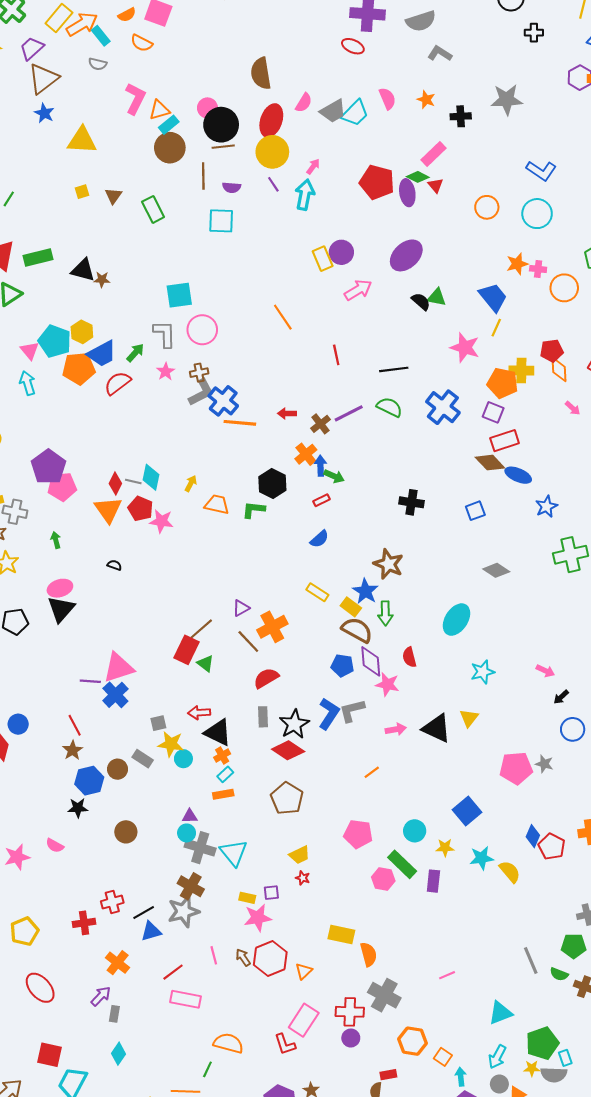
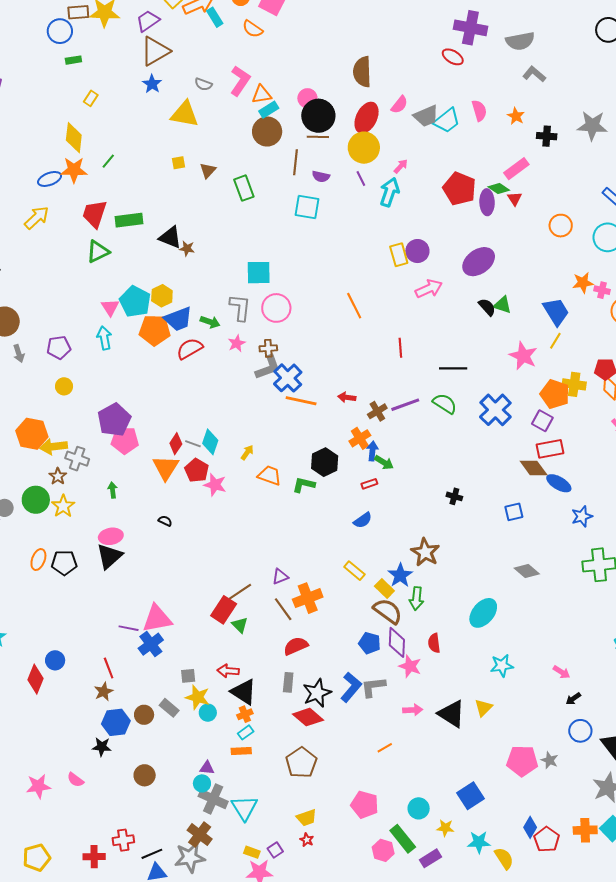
gray semicircle: (98, 64) -> (203, 84), moved
green arrow: (135, 353) -> (210, 322), turned 60
black cross: (411, 502) -> (454, 496), size x0.7
purple rectangle: (433, 881) -> (430, 858), turned 45
purple square: (271, 893) -> (275, 850), turned -35

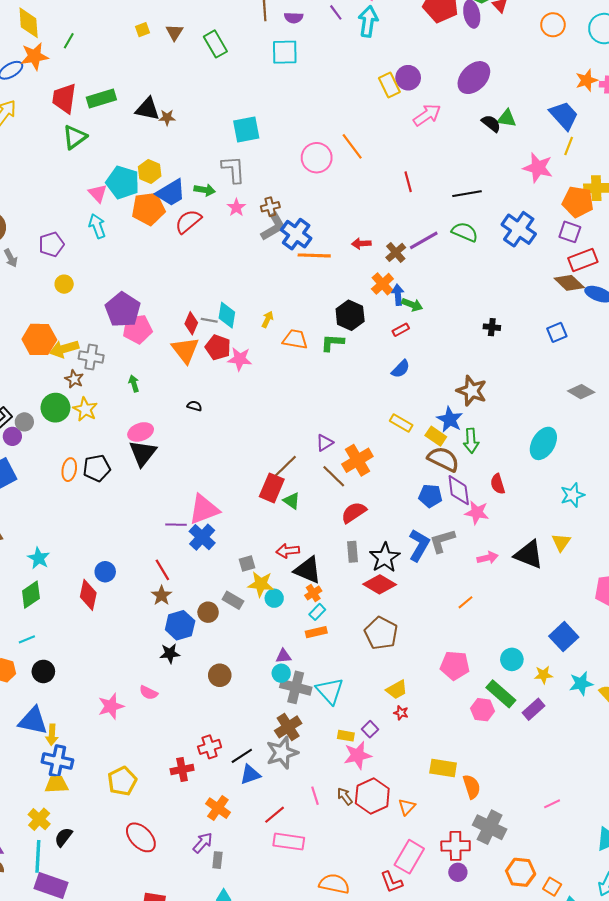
pink circle: (276, 308) -> (317, 158), moved
brown cross: (200, 835) -> (288, 727), turned 30

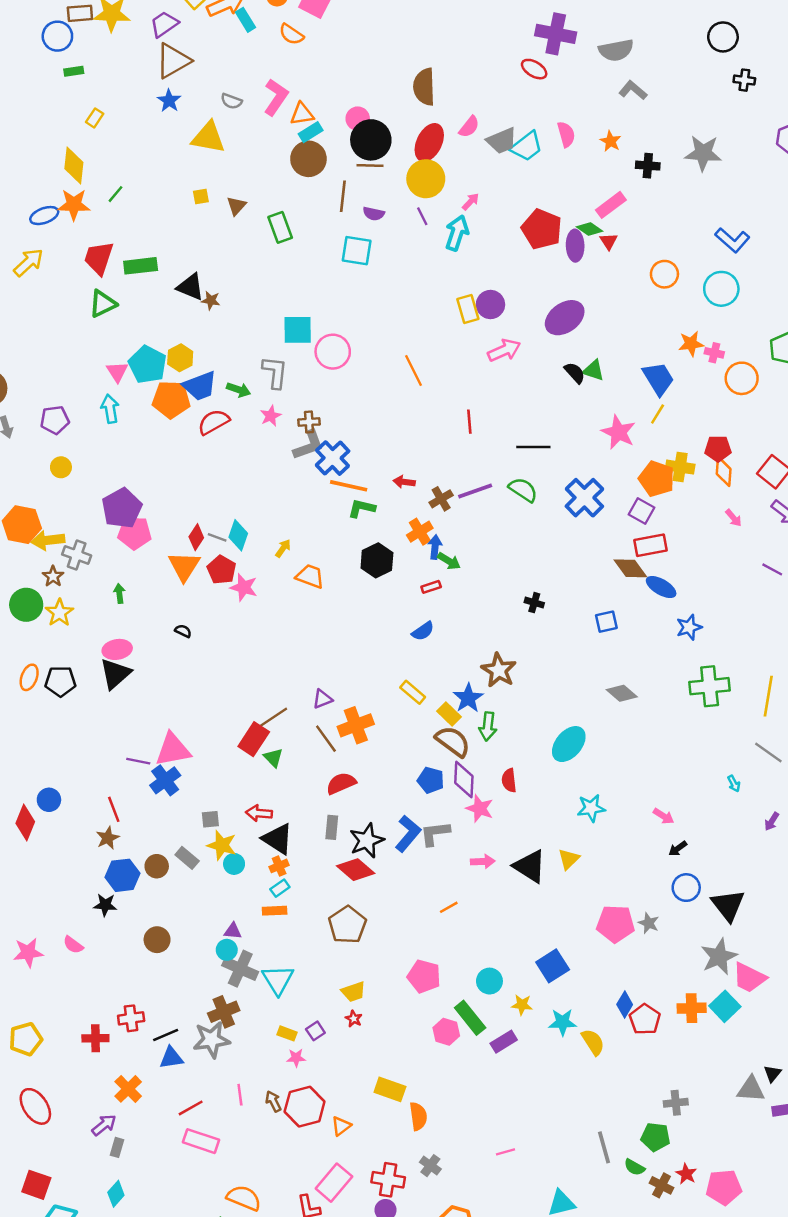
pink circle: (317, 158) -> (333, 352), moved
green L-shape: (332, 343) -> (362, 508), moved
pink star: (358, 755) -> (296, 1058), size x0.6
gray cross: (490, 827) -> (430, 1166), size x0.6

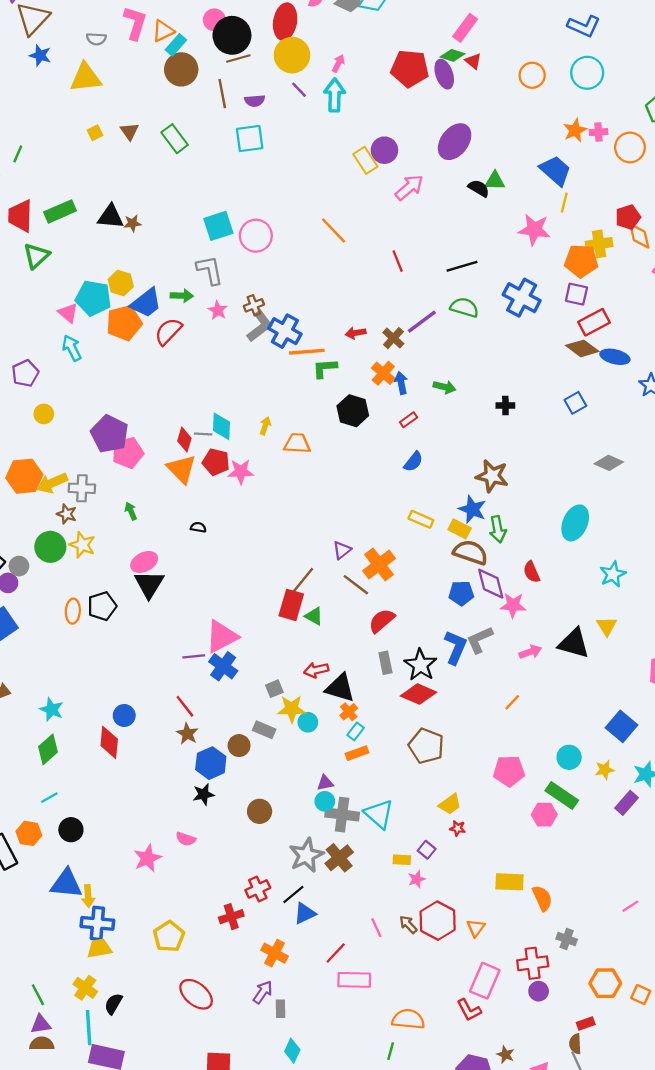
green arrow: (449, 561) -> (445, 387), moved
gray star: (212, 1040) -> (306, 855), moved
purple rectangle: (504, 1042) -> (627, 803), moved

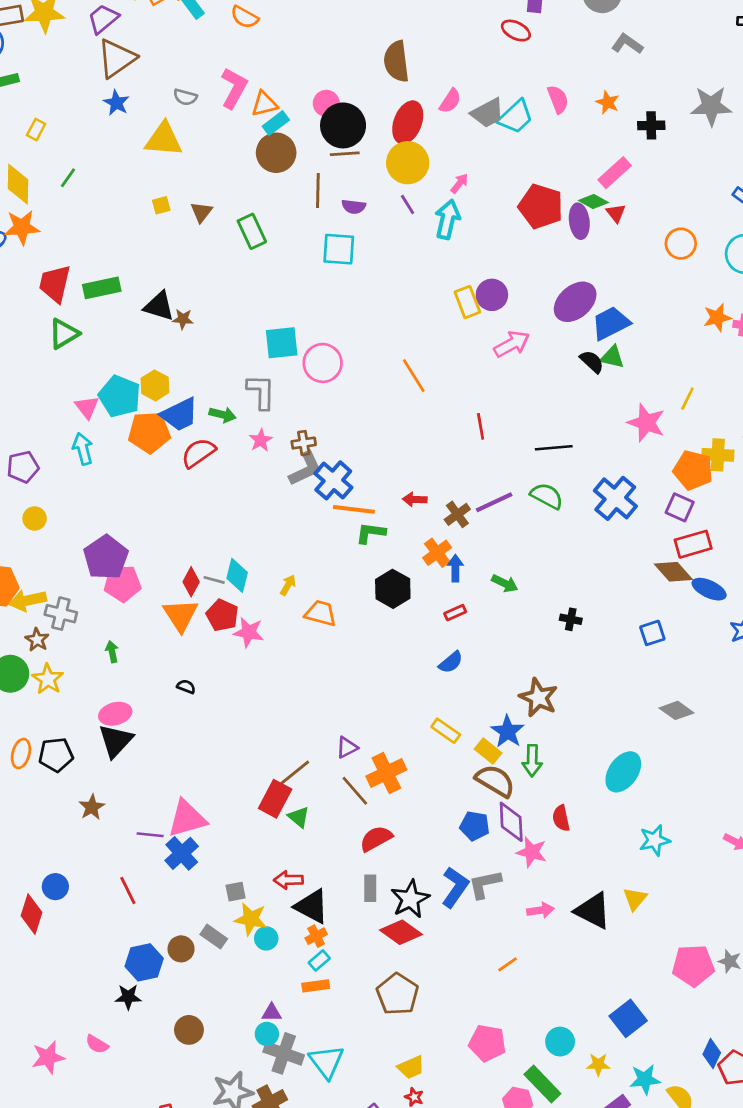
green line: (18, 154) -> (68, 178), moved
blue trapezoid: (555, 171) -> (611, 323), moved, turned -80
brown star: (187, 734) -> (92, 807), moved

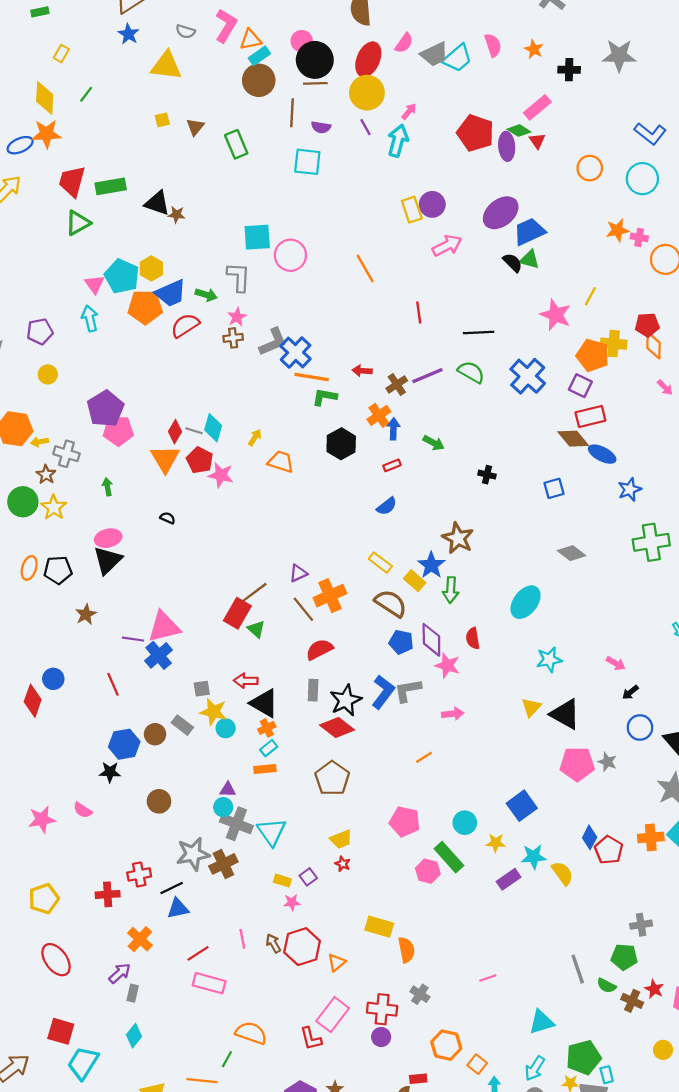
brown cross: (304, 443) -> (233, 338), moved
yellow arrow: (28, 600) -> (40, 442), size x0.6
brown semicircle: (495, 781) -> (391, 603), moved
black triangle: (593, 911) -> (565, 714), moved

